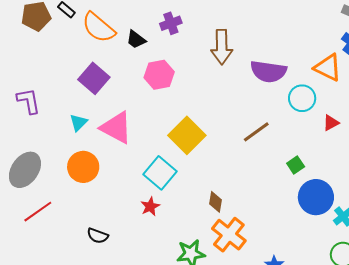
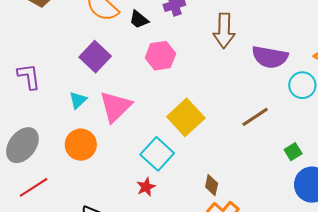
pink triangle: (116, 128) -> (115, 107), turned 45

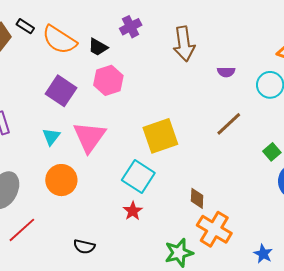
pink hexagon: (160, 56) -> (108, 80), moved
purple semicircle: (270, 57) -> (226, 72), moved, size x0.5
yellow square: (186, 117) -> (160, 136), turned 33

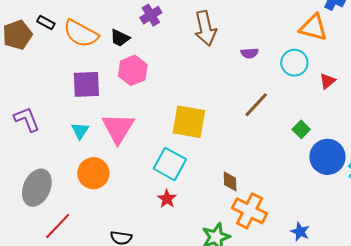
purple square: (61, 91) -> (86, 84), turned -32
yellow square: (160, 136) -> (189, 122), turned 33

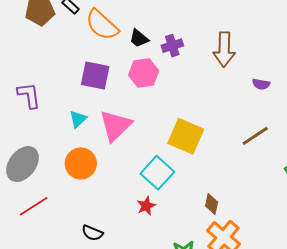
purple cross: (151, 15) -> (172, 46), moved

